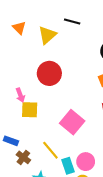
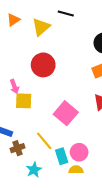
orange triangle: (19, 28) -> (13, 20), turned 40
brown cross: (23, 157) -> (17, 148), turned 32

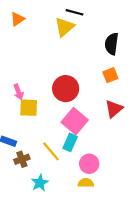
yellow triangle: (41, 27) -> (65, 27), moved
red circle: (43, 65) -> (66, 89), moved
cyan rectangle: (62, 156) -> (70, 142), moved, turned 42

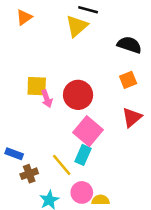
black semicircle: (112, 44) -> (129, 45), turned 100
pink arrow: (19, 92) -> (47, 99), moved
yellow square: (29, 108) -> (37, 86), moved
pink circle: (89, 164) -> (82, 192), moved

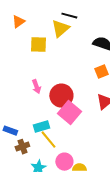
yellow square: (37, 86) -> (38, 45), moved
red circle: (78, 95) -> (61, 96), moved
cyan rectangle: (83, 155) -> (41, 127), moved, turned 49

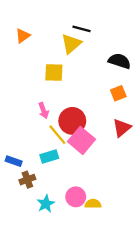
yellow square: (38, 45) -> (54, 73), moved
yellow line: (48, 140) -> (57, 135), moved

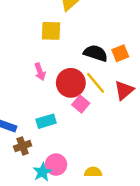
black semicircle: (119, 61) -> (96, 53), moved
yellow line: (57, 135) -> (96, 83), moved
pink square: (81, 140) -> (81, 104), size x0.6
pink circle: (76, 197) -> (56, 165), moved

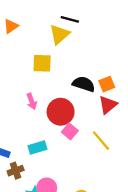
yellow line: (96, 83) -> (101, 141), moved
red triangle: (124, 90) -> (108, 105), moved

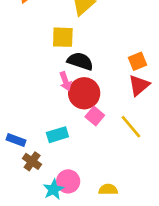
black semicircle: (84, 84) -> (80, 61), moved
pink arrow: (32, 101) -> (65, 81), moved
brown cross: (16, 171) -> (32, 161), turned -35

